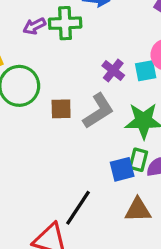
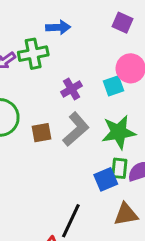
purple cross: (113, 70) -> (72, 89), moved, turned 30

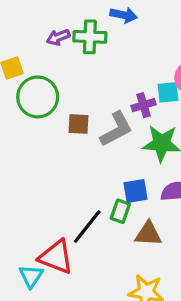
purple cross: (72, 89) -> (143, 105), moved
green rectangle: (119, 168) -> (120, 211), moved

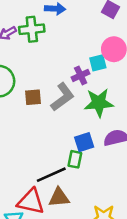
black line: (87, 226) -> (51, 175), turned 36
brown triangle: (148, 234) -> (59, 197), moved

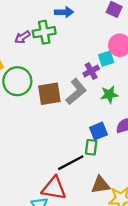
brown square: (33, 97) -> (49, 94), size x1.5
green star: (99, 103) -> (109, 95), size x0.7
brown triangle: (59, 197) -> (100, 185), moved

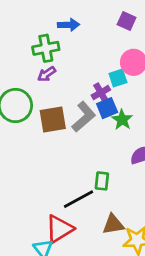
purple arrow: (22, 37) -> (47, 74), moved
green star: (109, 95) -> (122, 120), turned -30
blue square: (99, 131) -> (107, 108), moved
red triangle: (54, 188) -> (59, 229), turned -40

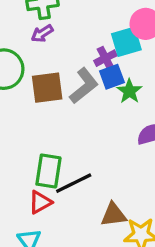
cyan square: (118, 78) -> (126, 42), size x1.4
green rectangle: (102, 181) -> (48, 171), moved, size x1.5
red triangle: (59, 229) -> (40, 202), moved, size x0.7

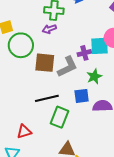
blue square: (112, 77) -> (82, 96), moved
green rectangle: (48, 171) -> (59, 117), moved
black line: (74, 183) -> (47, 98), moved

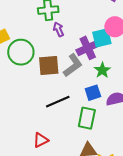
purple arrow: (49, 29) -> (59, 29), moved, turned 96
purple cross: (84, 53) -> (88, 48), size x1.5
green rectangle: (59, 117) -> (87, 118), moved

